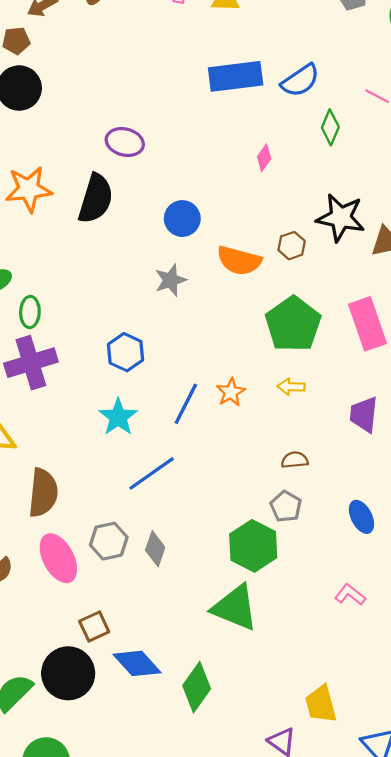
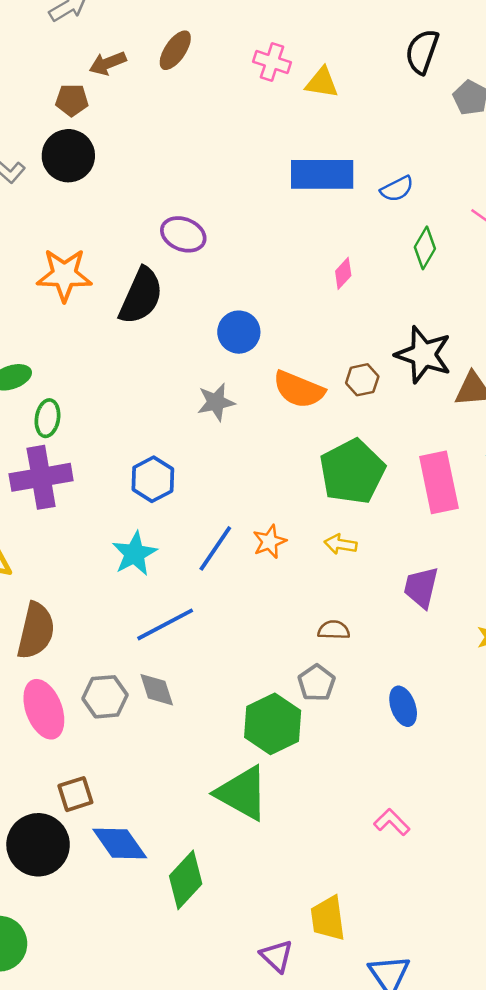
blue semicircle: (300, 80) -> (397, 189), size x0.7
gray diamond: (155, 549) -> (157, 690), moved, turned -44
pink L-shape: (350, 595) -> (392, 822), moved

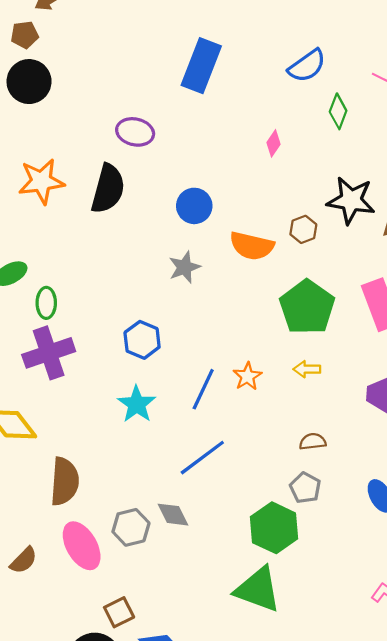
blue rectangle: (322, 174) -> (201, 66), moved, turned -60
blue semicircle: (397, 189) -> (307, 66), size x1.4
blue line: (165, 624) -> (202, 458), moved

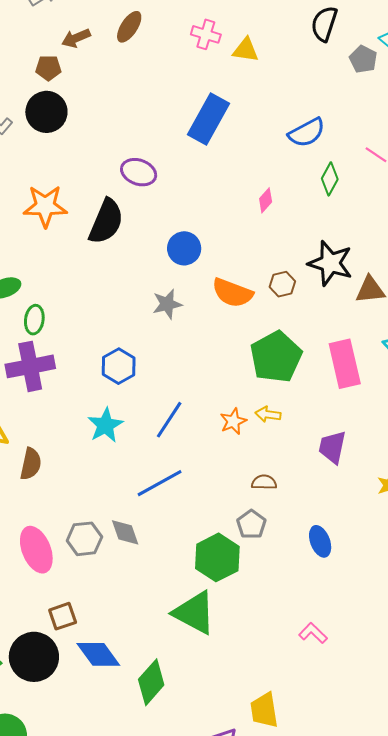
orange star: (247, 376) -> (233, 421), moved
brown semicircle: (65, 481) -> (31, 464), moved, size x0.7

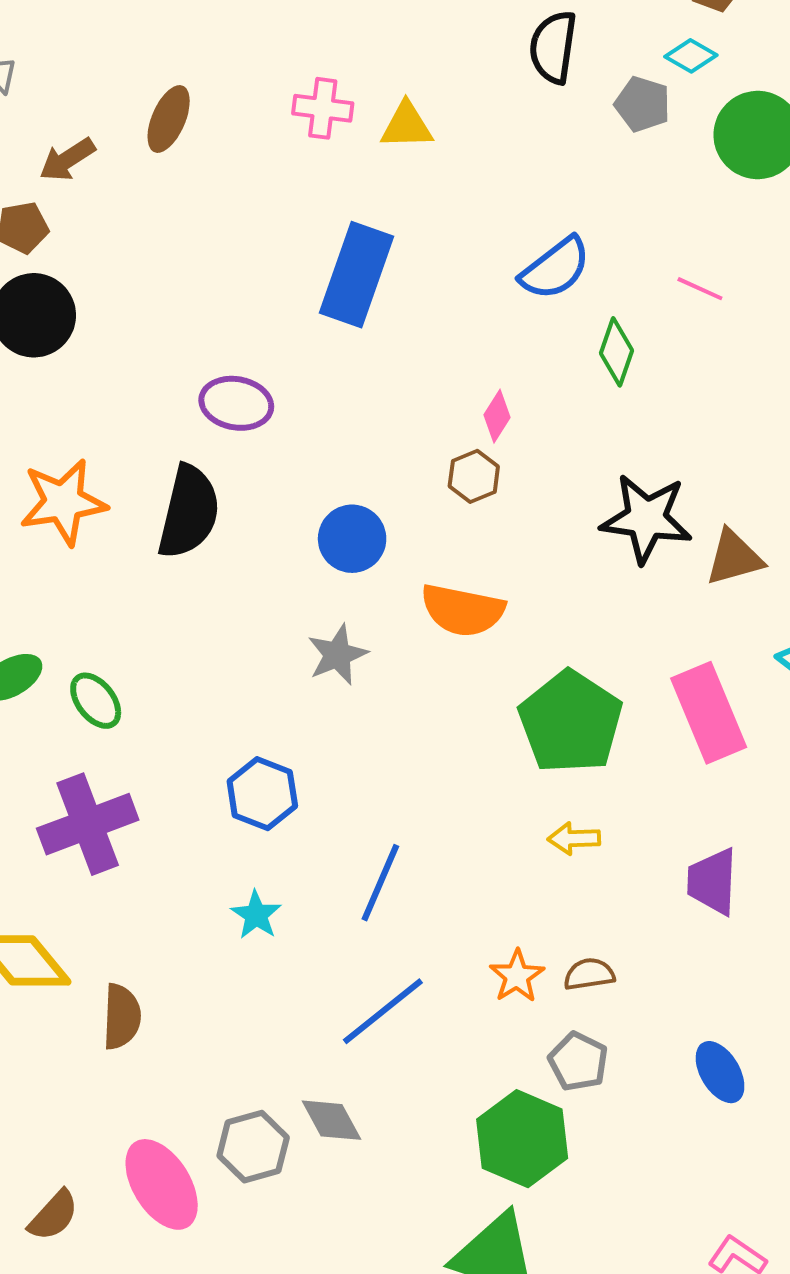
brown hexagon: (282, 284) -> (474, 476), moved
green ellipse: (34, 320) -> (96, 701), moved, turned -36
orange star: (233, 421) -> (517, 976), moved
cyan star: (105, 425) -> (256, 915), size x0.7

